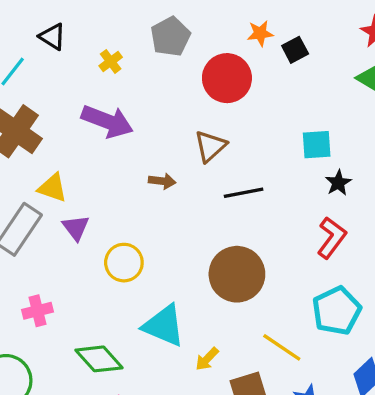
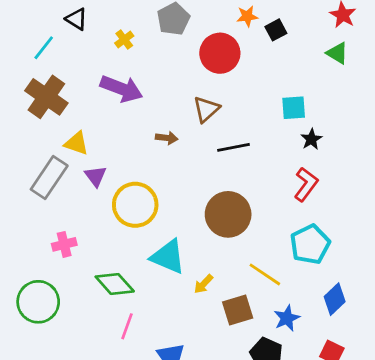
yellow circle: (124, 263) -> (135, 205), size x1.4

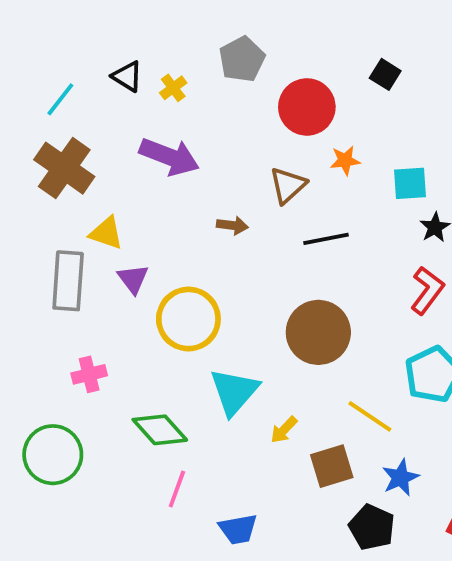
orange star: (247, 16) -> (345, 160), moved
black triangle: (76, 19) -> (127, 76), moved
black square: (276, 30) -> (385, 74), turned -30
gray rectangle: (49, 177) -> (68, 281), turned -30
cyan triangle: (168, 257) -> (234, 392), turned 48

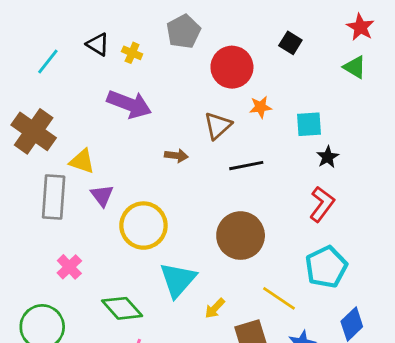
yellow cross: (173, 88) -> (132, 53), turned -30
brown cross: (64, 168) -> (34, 131), moved
pink cross: (89, 374) -> (69, 267), turned -30

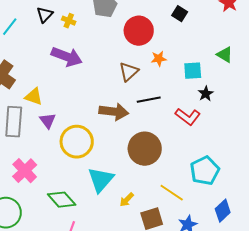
black triangle: (98, 44) -> (45, 15), turned 42
green triangle: (355, 67) -> (225, 55), moved
brown arrow: (176, 156) -> (114, 112), moved, size x1.8
red L-shape: (322, 204) -> (188, 117), moved, turned 90
pink cross: (69, 267) -> (25, 171), size x1.4

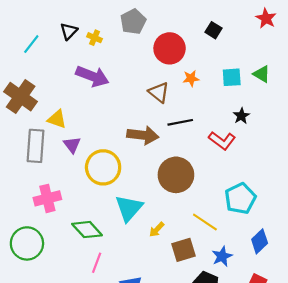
cyan square: (193, 71) -> (232, 77), moved
brown triangle: (129, 72) -> (159, 92), turned -40
pink cross: (25, 171) -> (47, 198), turned 30

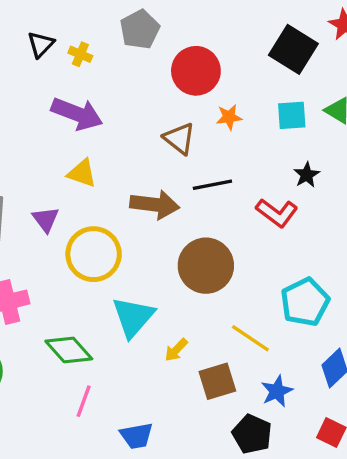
black square: (213, 30) -> (293, 49), moved, size x1.8
yellow triangle: (57, 119) -> (82, 173), moved

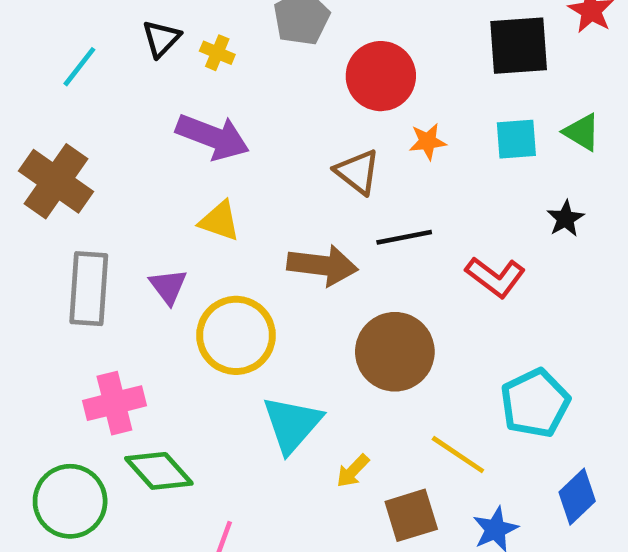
black square: (293, 49) -> (519, 46), turned -36
black star: (307, 175) -> (565, 219), moved
green diamond: (69, 350) -> (159, 471), moved

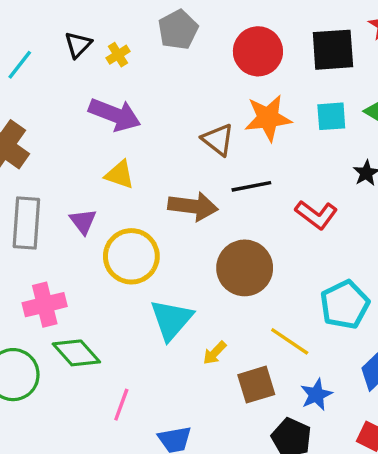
yellow cross: (217, 53) -> (118, 55), turned 35
red circle: (381, 76) -> (258, 51), moved
orange star: (428, 141) -> (268, 118), size x1.8

